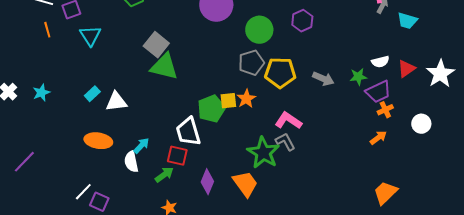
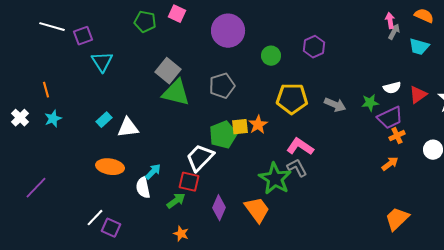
orange line: (47, 30) -> (46, 90), moved
green circle: (259, 30) -> (271, 56), size x0.7
gray pentagon: (251, 63) -> (222, 86), moved
white trapezoid: (188, 132) -> (200, 158), turned 60

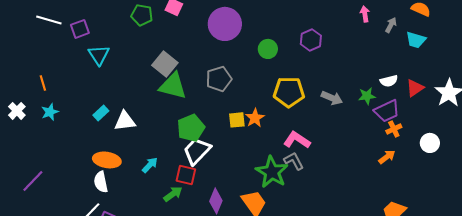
pink arrow: (390, 21) -> (365, 14), moved
green pentagon: (223, 135) -> (191, 128), moved
white semicircle: (143, 188) -> (101, 182), moved

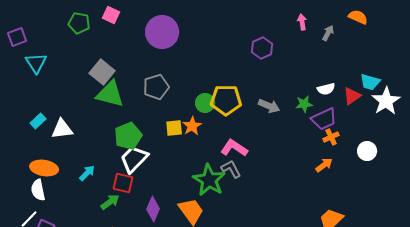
purple hexagon: (311, 40) -> (262, 48), moved
cyan trapezoid: (416, 40) -> (370, 82), moved
green circle: (268, 49) -> (205, 103), moved

